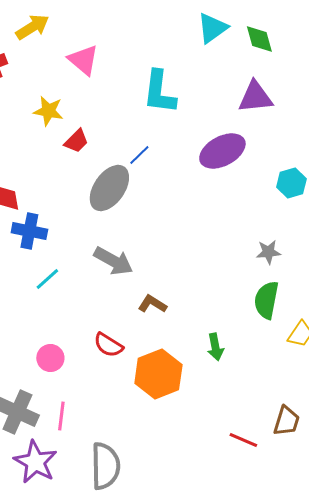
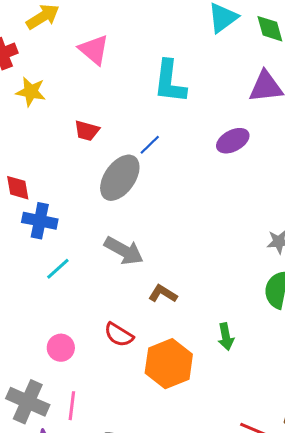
yellow star: (48, 111) -> (31, 92), moved
red trapezoid: (76, 141) -> (87, 131), turned 60
purple ellipse: (222, 151) -> (233, 141), size x0.7

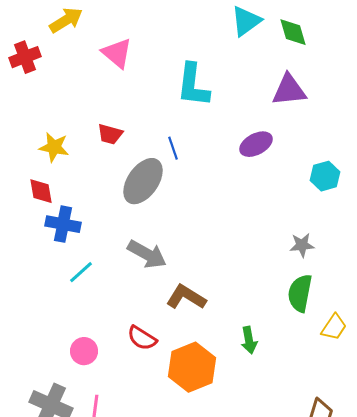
yellow star: (31, 92) -> (54, 147), moved
blue line: (150, 145) -> (173, 148), turned -65
brown L-shape: (163, 294) -> (186, 297), size x1.4

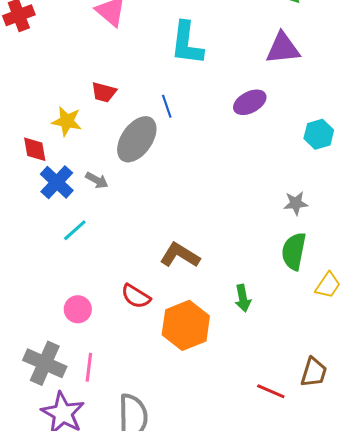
yellow star: (54, 147) -> (67, 121), moved
blue cross: (63, 224) -> (57, 182), turned 32
gray arrow: (147, 254) -> (97, 180), moved, size x0.6

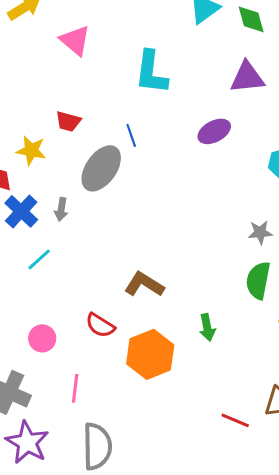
gray arrow: (97, 180) -> (61, 209), turned 70
pink line: (89, 367) -> (75, 388), moved

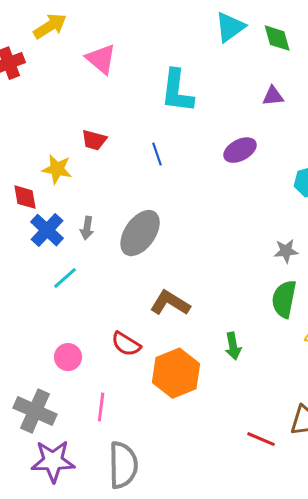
purple triangle: (247, 77) -> (273, 96), size x0.6
gray ellipse: (101, 168) -> (140, 233), moved
purple star: (27, 442) -> (53, 461), turned -30

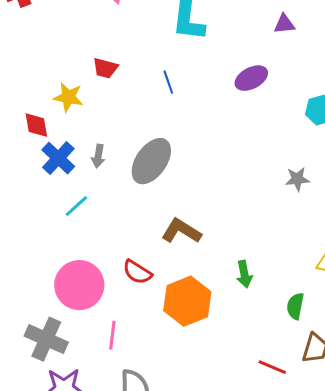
green semicircle: (284, 299) -> (295, 306), moved, size x0.7
pink circle: (68, 357) -> (79, 285), size x1.8

